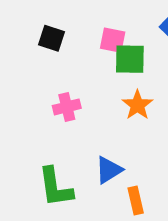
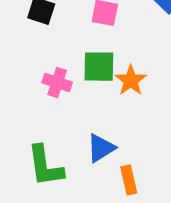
green square: (130, 59) -> (99, 67), moved
pink cross: (67, 107) -> (57, 82), turned 32

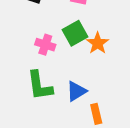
green square: (99, 67) -> (75, 33), turned -30
green L-shape: (45, 166) -> (40, 86), moved

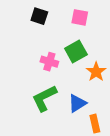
orange star: (98, 43) -> (96, 72), moved
green L-shape: (40, 86) -> (44, 98), turned 72

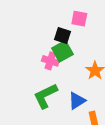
black square: (39, 16) -> (62, 36), moved
green square: (76, 52) -> (62, 51), moved

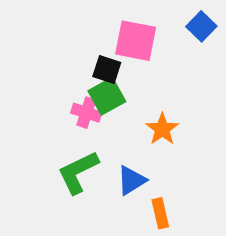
pink square: (79, 19) -> (136, 41), size x1.5

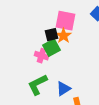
black square: (107, 69) -> (52, 35), turned -32
orange star: (162, 129) -> (64, 36), moved

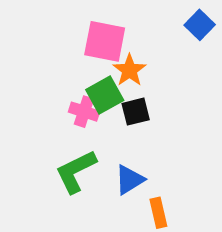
pink square: (66, 21) -> (105, 41), moved
black square: (52, 35) -> (136, 112), moved

